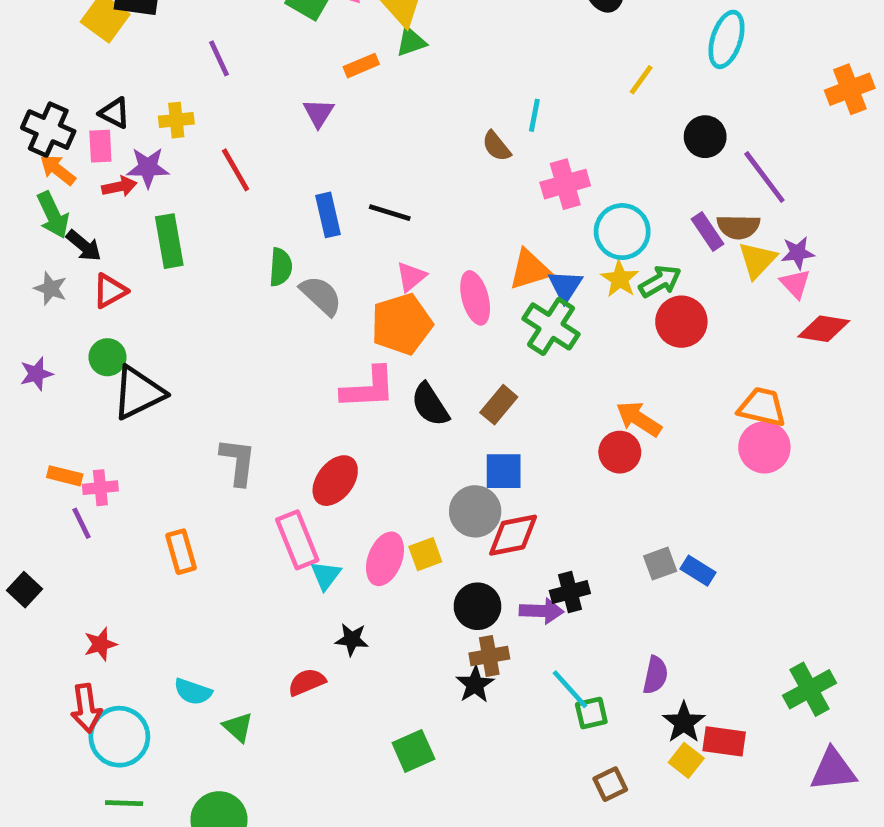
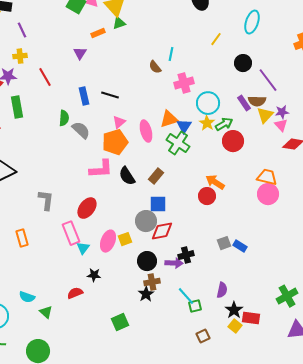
purple line: (219, 58) -> (22, 30), moved

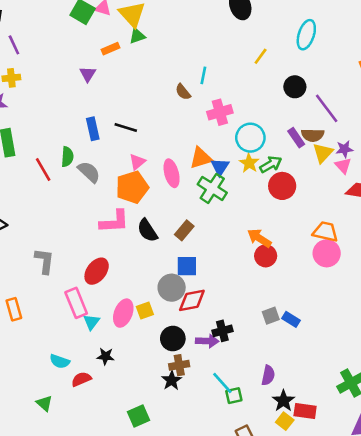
red line: (45, 77) -> (43, 169), moved
red circle: (207, 196) -> (266, 256), moved
cyan semicircle: (27, 297) -> (60, 361), moved

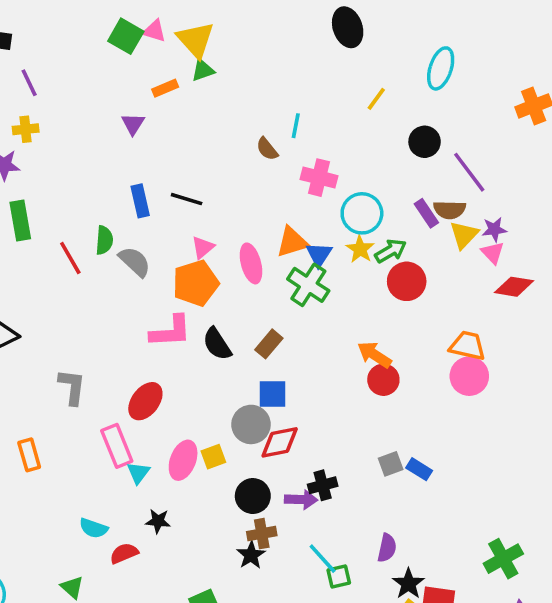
pink cross: (220, 112) -> (319, 178), turned 30

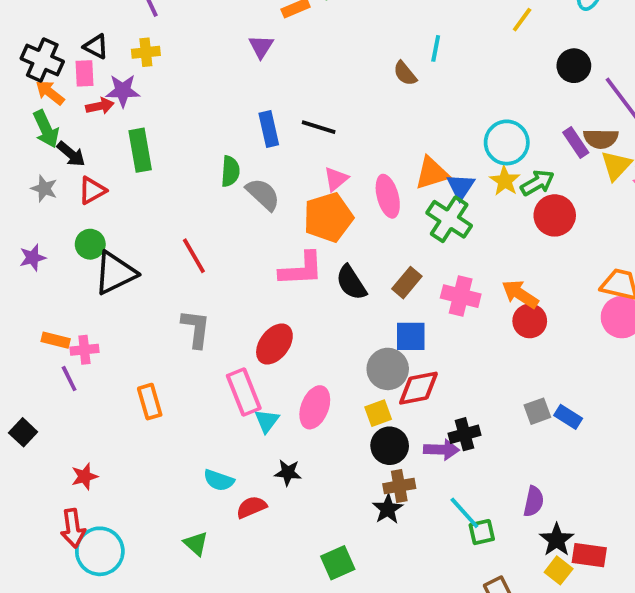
pink cross: (319, 178) -> (461, 296), moved
red line: (70, 258) -> (194, 256), moved
yellow square: (213, 457) -> (378, 413), moved

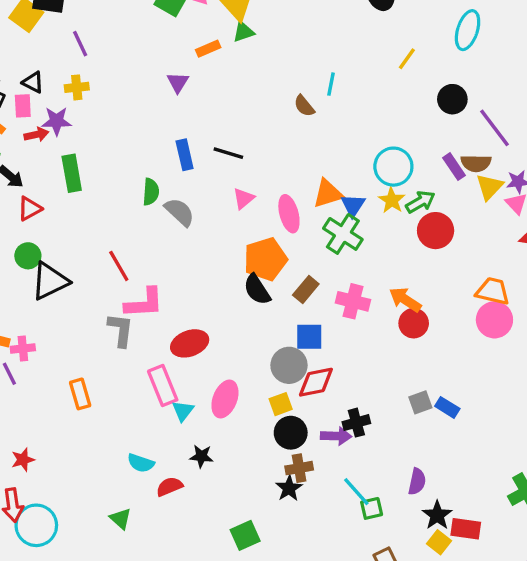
orange pentagon: (328, 217) -> (265, 259), moved
pink L-shape: (301, 269) -> (144, 303), moved
red ellipse: (274, 344) -> (190, 343), turned 33

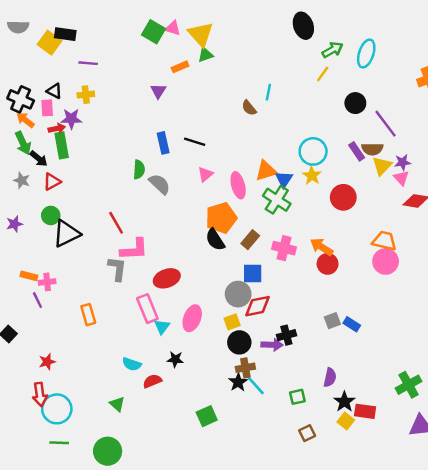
purple line: (80, 44) -> (88, 63), turned -60
green rectangle: (72, 173) -> (62, 145), moved
green arrow: (420, 202) -> (332, 50), moved
cyan line: (356, 492) -> (255, 385), moved

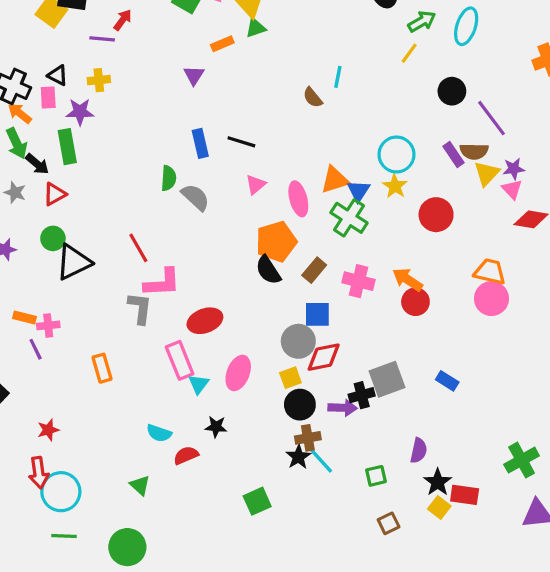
red arrow: (57, 128) -> (123, 20), moved, turned -42
gray square: (332, 321) -> (387, 379), moved, size x1.6

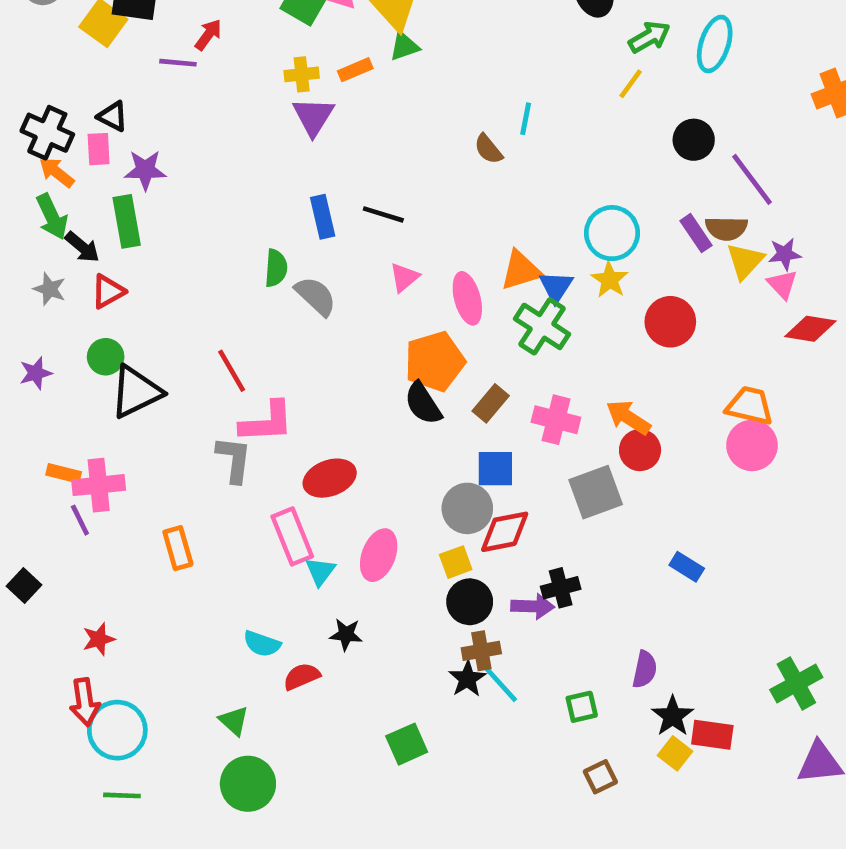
purple triangle: (194, 75) -> (313, 116), size x1.4
yellow cross: (99, 80) -> (302, 74), moved
pink cross: (48, 325) -> (99, 485), size x1.5
gray square: (387, 379) -> (596, 492), moved
green circle: (127, 547) -> (248, 784), moved

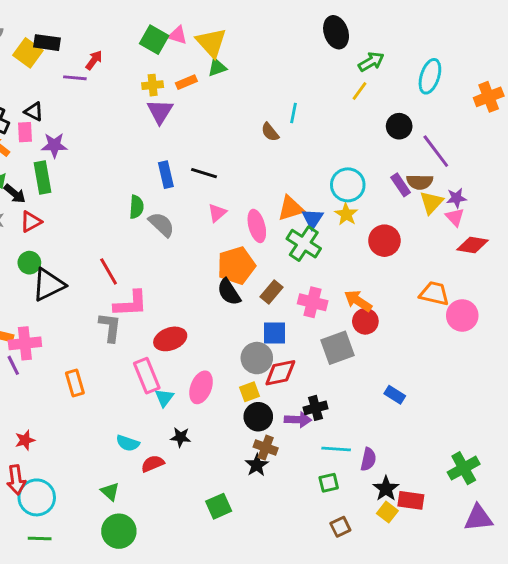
cyan ellipse: (715, 44) -> (430, 76), moved
pink circle: (752, 445) -> (462, 315), moved
brown cross: (481, 651) -> (266, 448), turned 30
cyan line: (500, 683) -> (336, 449), moved, turned -44

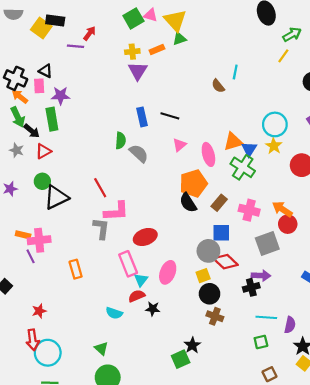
green square: (154, 40) -> (133, 18), turned 30
red diamond: (280, 373) -> (226, 262), turned 55
purple arrow: (298, 420) -> (261, 276), moved
red semicircle: (153, 464) -> (137, 296), moved
black star: (257, 465) -> (192, 345), moved

